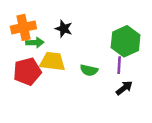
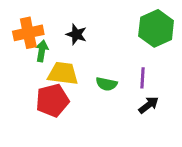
green hexagon: (126, 41) -> (156, 28), moved
green arrow: (35, 43) -> (42, 51), turned -78
red pentagon: (27, 72) -> (52, 100), moved

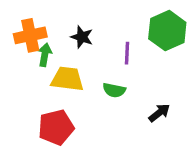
purple line: (143, 78) -> (127, 53), moved
red pentagon: (52, 100) -> (56, 127), moved

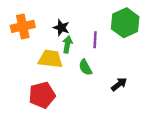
green arrow: (45, 55) -> (67, 44), moved
green semicircle: (114, 90) -> (85, 67), turned 49

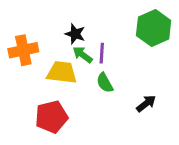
orange cross: (23, 26) -> (23, 50), moved
purple line: (95, 40) -> (102, 53), moved
green arrow: (67, 44) -> (83, 55), turned -63

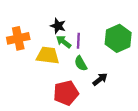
green hexagon: (154, 28) -> (118, 38), moved
black arrow: (146, 103) -> (100, 79), moved
red pentagon: (51, 117) -> (66, 93), moved

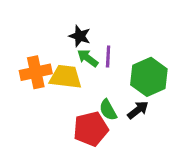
orange cross: (18, 38) -> (36, 72), moved
green hexagon: (118, 38) -> (149, 77), moved
green semicircle: (81, 63) -> (108, 110), moved

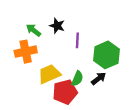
green arrow: (88, 58) -> (34, 30), moved
yellow trapezoid: (66, 77) -> (49, 74), moved, turned -30
green semicircle: (108, 110) -> (77, 79), turned -128

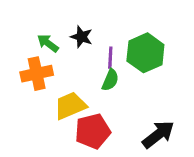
green hexagon: (107, 55) -> (145, 53), moved
green semicircle: (77, 79) -> (110, 80), moved
black arrow: (99, 79) -> (158, 134), moved, size x1.5

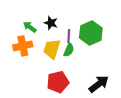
yellow trapezoid: (70, 106) -> (52, 49), moved, turned -50

